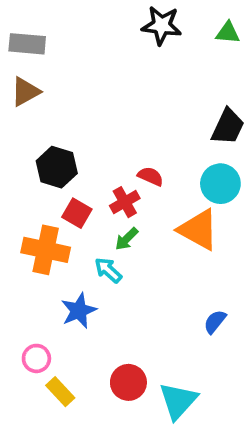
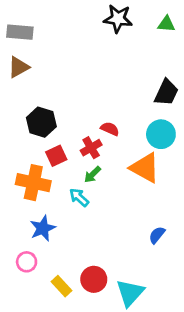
red square: (77, 213) -> (56, 156), turned 35
blue star: (79, 311) -> (43, 228), moved
yellow rectangle: (60, 392) -> (62, 286), moved

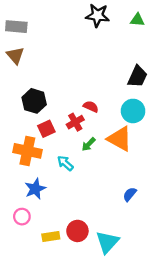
brown triangle: (19, 67) -> (15, 55), turned -42
green arrow: (92, 175) -> (89, 144), moved
yellow rectangle: (62, 286) -> (51, 237), turned -56

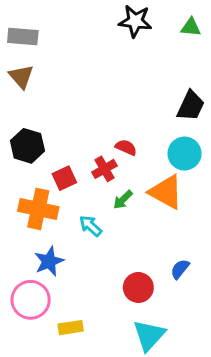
black hexagon: (34, 101) -> (27, 146), moved
pink circle: (22, 217) -> (31, 300), size x1.6
red circle: (77, 231) -> (138, 287), moved

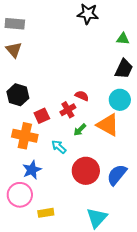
green triangle: (191, 27) -> (123, 39), moved
blue semicircle: (180, 269) -> (117, 175), size x1.6
red circle: (138, 287) -> (86, 171), moved, size x1.4

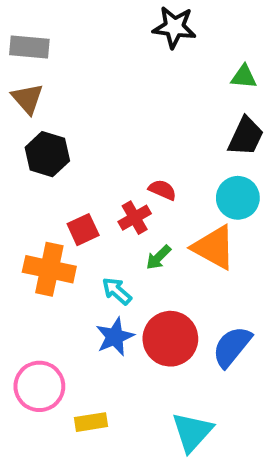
black hexagon: (18, 95) -> (47, 154), moved
blue star: (32, 170) -> (115, 337), moved

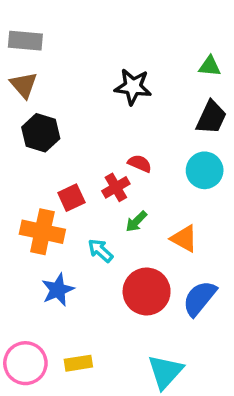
black star: (174, 27) -> (133, 87), moved
orange triangle: (214, 247) -> (184, 239), moved, size x0.7
blue star: (115, 337) -> (58, 290), moved
pink circle: (39, 386) -> (25, 363), moved

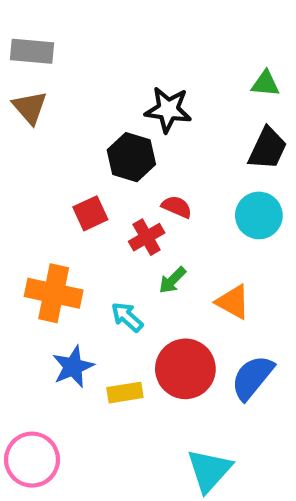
black hexagon: (41, 133) -> (131, 157), moved
red square: (71, 198) -> (90, 213), moved
yellow rectangle: (78, 363) -> (125, 393), moved

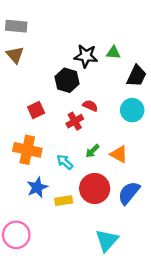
green triangle: (265, 84) -> (113, 53), moved
red square: (90, 213) -> (36, 110), moved
green arrow: (172, 280) -> (92, 151), moved

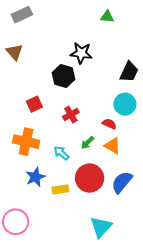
gray rectangle: (16, 26) -> (22, 15), moved, turned -30
green triangle: (113, 53) -> (107, 17), moved
red semicircle: (90, 106) -> (109, 124), moved

